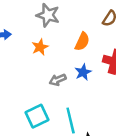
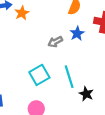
orange star: (40, 47) -> (22, 13), moved

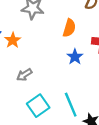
gray arrow: (55, 42) -> (24, 75), moved

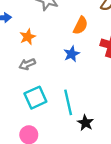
orange star: (13, 40) -> (28, 37), moved
blue star: (75, 57) -> (72, 54), moved

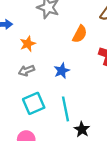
blue star: (72, 54) -> (62, 71), moved

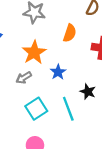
orange star: (28, 44) -> (34, 52), moved, size x1.5
black star: (82, 129) -> (88, 92), moved

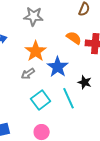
orange semicircle: (70, 33) -> (74, 38), moved, turned -70
blue star: (58, 72) -> (58, 67), size x1.5

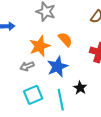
orange semicircle: (74, 38) -> (65, 39), moved

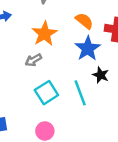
orange semicircle: (65, 39) -> (84, 21), moved
blue star: (57, 67) -> (88, 48), moved

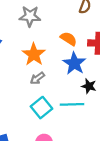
gray arrow: (33, 60) -> (37, 78), moved
cyan line: (80, 93) -> (72, 104), turned -65

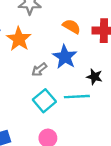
orange star: (34, 54) -> (19, 39), moved
blue star: (74, 63) -> (65, 57), moved

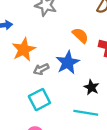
orange star: (19, 39) -> (24, 49), moved
cyan line: (77, 97) -> (86, 113), moved

